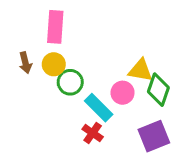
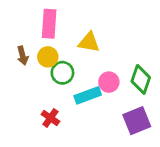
yellow triangle: (140, 70) -> (89, 42), moved
cyan rectangle: (99, 108) -> (88, 95), turned -65
red cross: (93, 133) -> (50, 118), moved

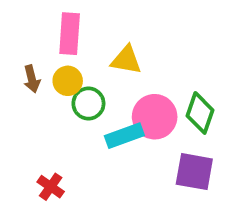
pink circle: (109, 82) -> (155, 117), size x1.5
red cross: (50, 118) -> (51, 187), moved
purple square: (137, 121) -> (194, 172), turned 32

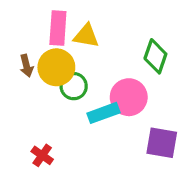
yellow triangle: (126, 60) -> (86, 36), moved
yellow circle: (68, 81) -> (56, 67), size x1.5
green diamond: (200, 113) -> (155, 56), moved

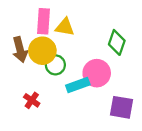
brown arrow: (26, 66) -> (20, 50), size x1.5
red cross: (42, 155) -> (32, 100), moved

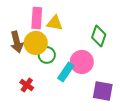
cyan rectangle: (78, 85) -> (66, 72), turned -36

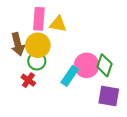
green diamond: (99, 36) -> (104, 65), moved
green circle: (47, 55) -> (37, 61), moved
red cross: (27, 85) -> (28, 80), moved

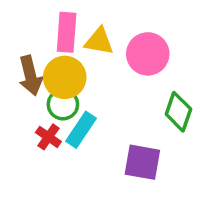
pink circle: (87, 65) -> (148, 54), moved
cyan rectangle: (70, 76) -> (81, 130), moved
purple square: (109, 96) -> (142, 162), moved

